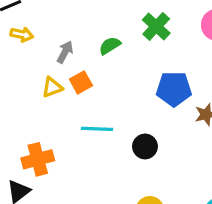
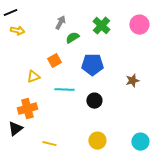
gray arrow: (65, 52) -> (60, 23), moved
yellow triangle: (52, 87) -> (33, 77), moved
blue pentagon: (174, 89) -> (92, 65), moved

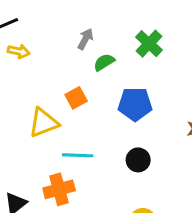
yellow triangle: (33, 77) -> (44, 123), size x1.5
cyan line: (64, 90) -> (78, 155), moved
orange cross: (27, 109) -> (59, 189), moved

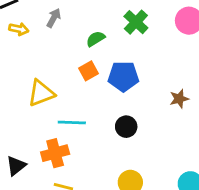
gray arrow: (85, 39) -> (54, 18), moved
orange square: (76, 98) -> (89, 71), moved

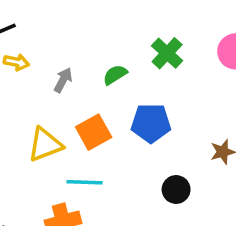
gray arrow: (54, 18) -> (63, 80), moved
orange square: (89, 71) -> (94, 132), moved, size x1.4
black circle: (126, 127) -> (176, 189), moved

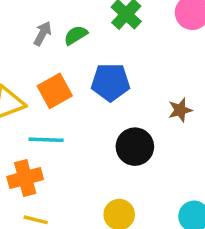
gray arrow: (63, 80) -> (43, 33), moved
black circle: (176, 189) -> (135, 147), size x1.4

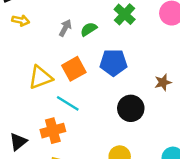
cyan line: (46, 140) -> (68, 103), turned 30

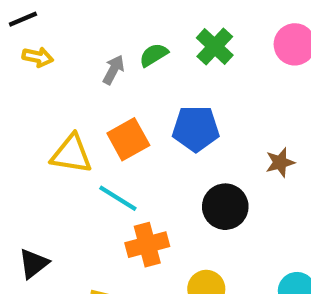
green semicircle: (89, 29) -> (154, 55), moved
yellow triangle: (40, 77) -> (71, 154), turned 30
orange cross: (53, 131) -> (147, 245), moved

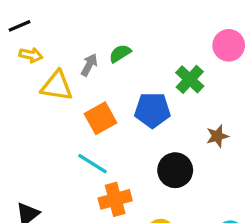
green cross: (215, 46) -> (190, 79), moved
yellow triangle: (71, 154) -> (57, 86), moved

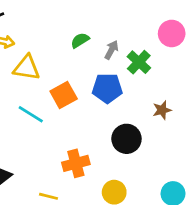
gray arrow: (89, 65) -> (111, 50), moved
cyan line: (92, 164) -> (31, 114), moved

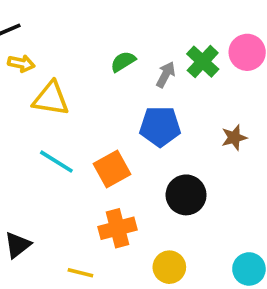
green cross: (139, 62) -> (203, 62), moved
orange square: (64, 95) -> (112, 169), moved
brown star: (162, 110) -> (234, 137), moved

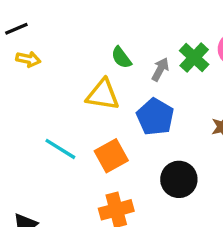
green semicircle: (123, 62) -> (121, 58), turned -95
yellow triangle: (51, 99) -> (103, 95), moved
blue pentagon: (160, 126) -> (155, 117), turned 30

